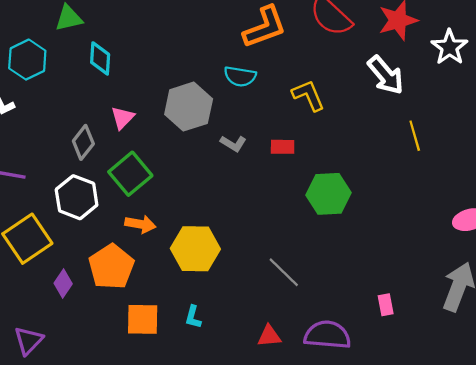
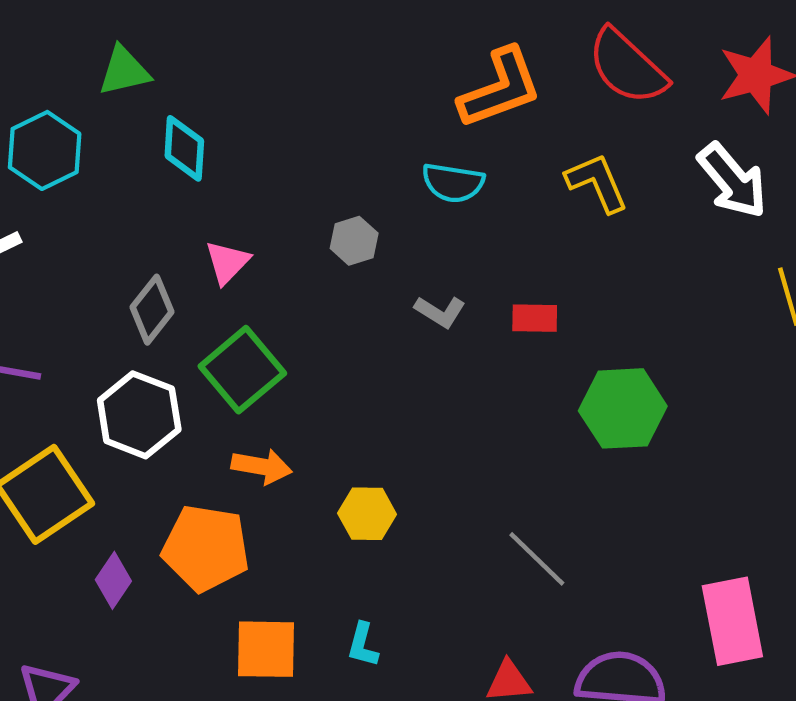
yellow L-shape: (308, 95) -> (597, 183), moved
gray hexagon: (189, 107) -> (354, 241), size x0.5
yellow hexagon: (195, 249) -> (367, 514), size x0.6
orange pentagon: (111, 267) -> (206, 548), turned -30
pink rectangle: (386, 305) -> (732, 621), size x2.0

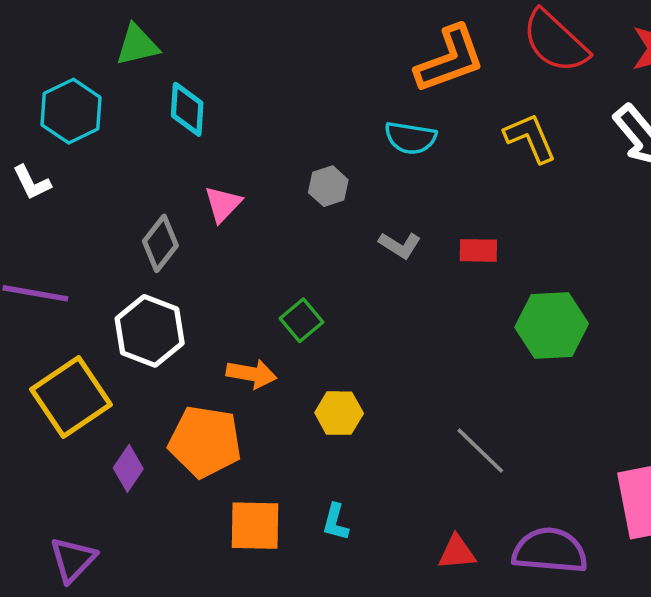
green square: (242, 370) -> (302, 320), moved, size x0.6

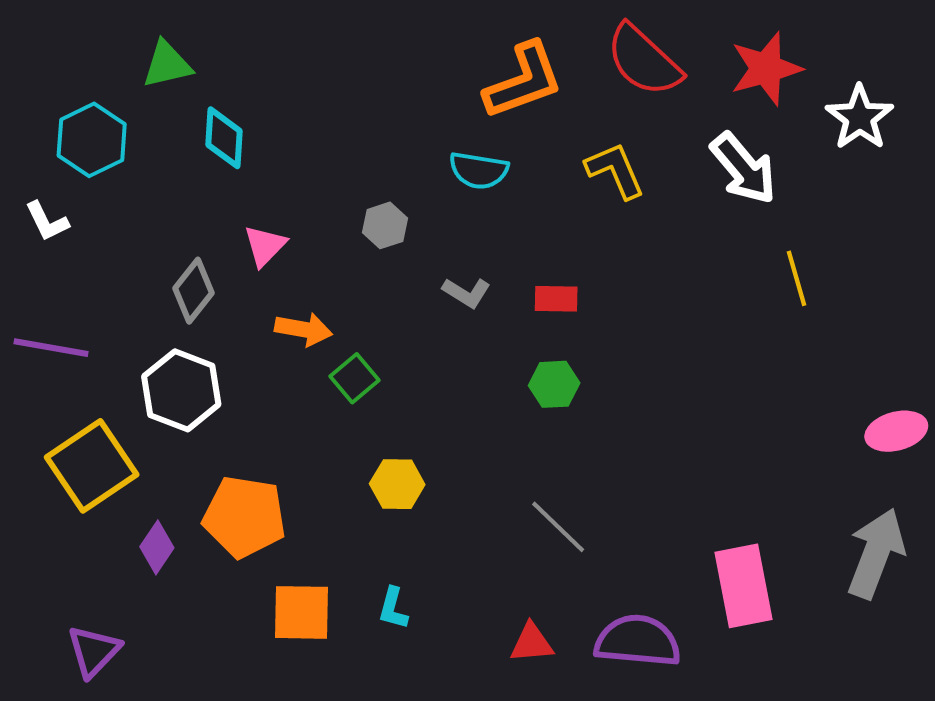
green hexagon: (552, 326) -> (554, 384), moved, size x0.6
orange arrow: (251, 374) -> (304, 329), moved

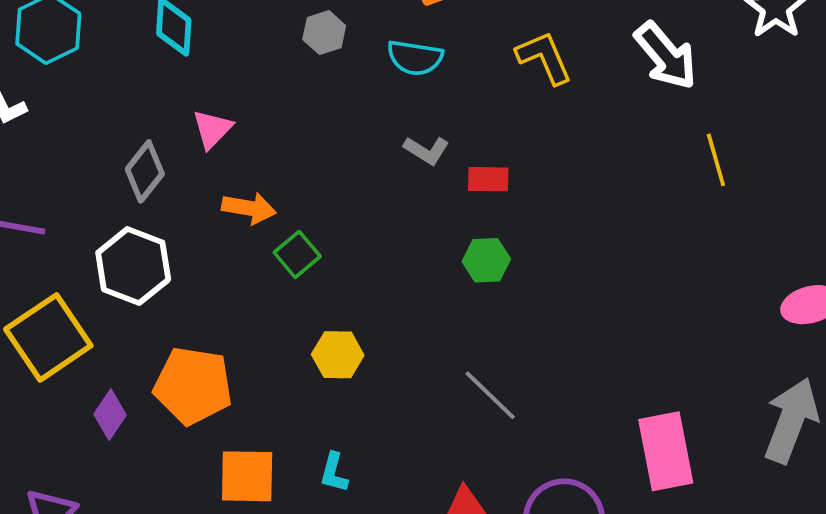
gray hexagon: (385, 225) -> (324, 33), moved
gray L-shape: (466, 293) -> (426, 150), moved

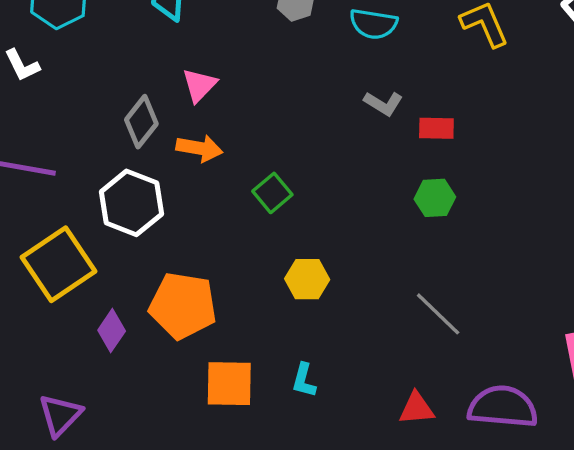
orange arrow: (249, 208) -> (199, 148), moved

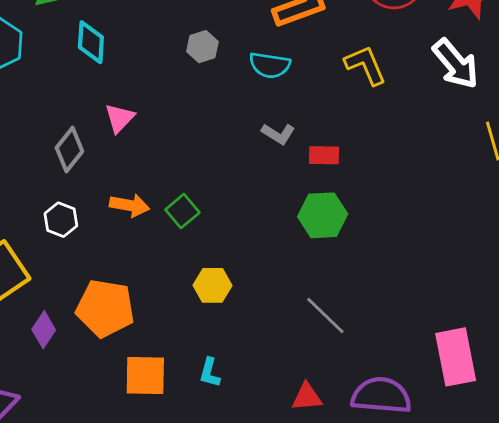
orange arrow: (199, 148) -> (130, 205), moved
green hexagon: (435, 198) -> (323, 215), size x1.4
white hexagon: (131, 203) -> (61, 220), size x0.6

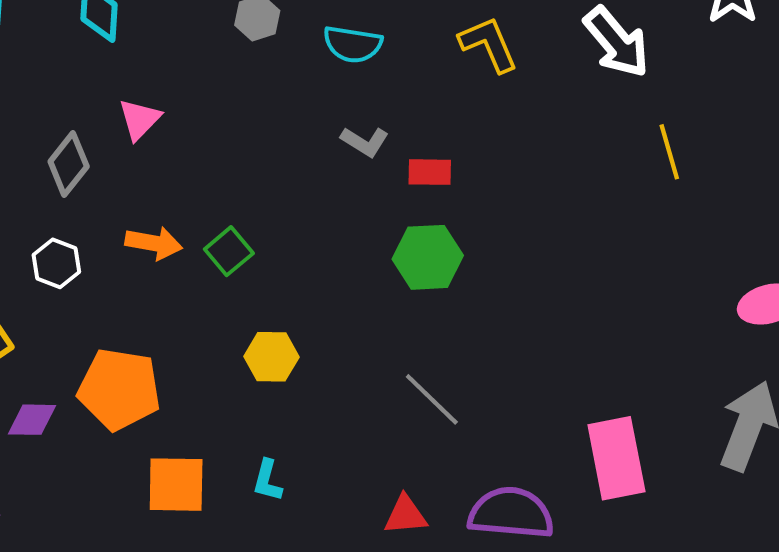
purple diamond: (44, 330) -> (32, 420), turned 57

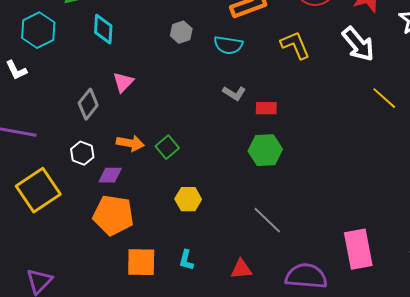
yellow line: (669, 152) -> (384, 98), turned -32
purple diamond: (32, 420) -> (110, 175), moved
red triangle: (405, 515) -> (241, 269), moved

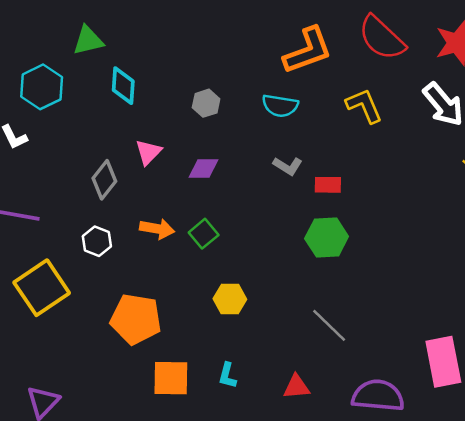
gray hexagon: (181, 32) -> (206, 103), moved
purple diamond: (110, 175) -> (204, 168), moved

